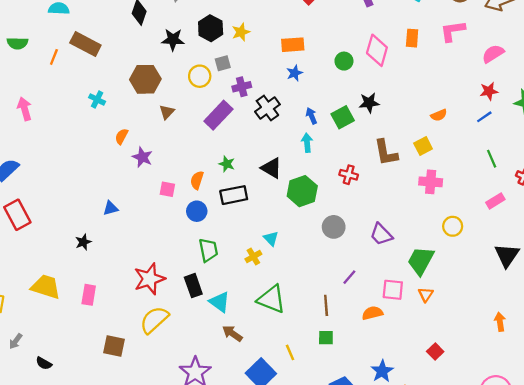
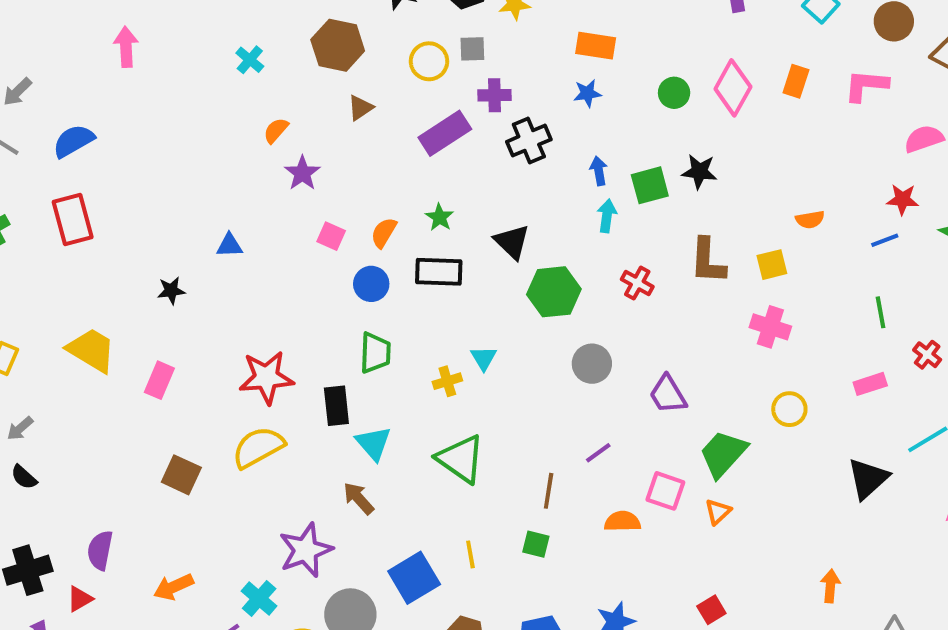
cyan arrow: (307, 143) -> (607, 216), moved
brown arrow: (232, 333) -> (359, 498), moved
black semicircle: (44, 363) -> (24, 477), moved

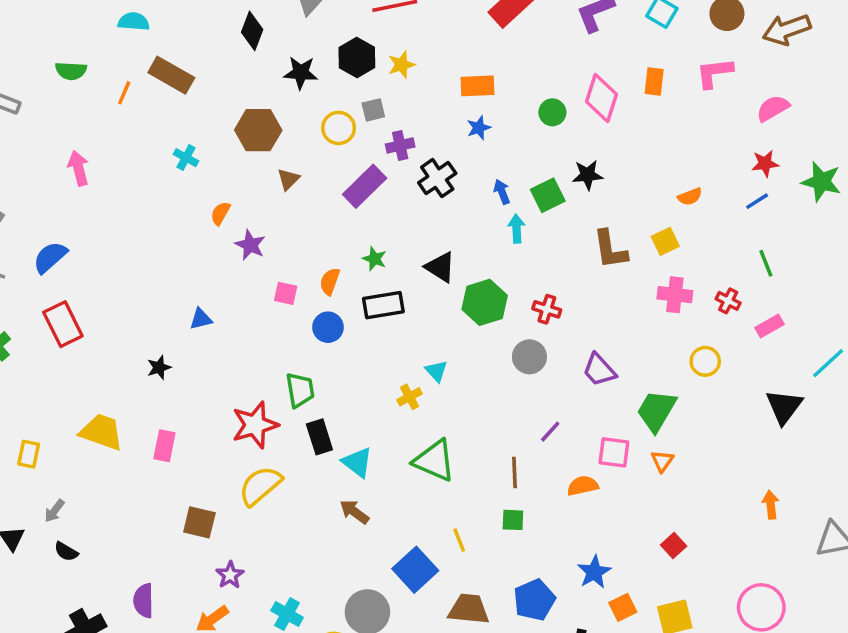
red cross: (637, 283) -> (547, 309), moved
green trapezoid: (375, 353) -> (300, 390), moved
red cross: (927, 355) -> (728, 301), moved
purple star: (306, 550) -> (230, 575), moved, size x0.6

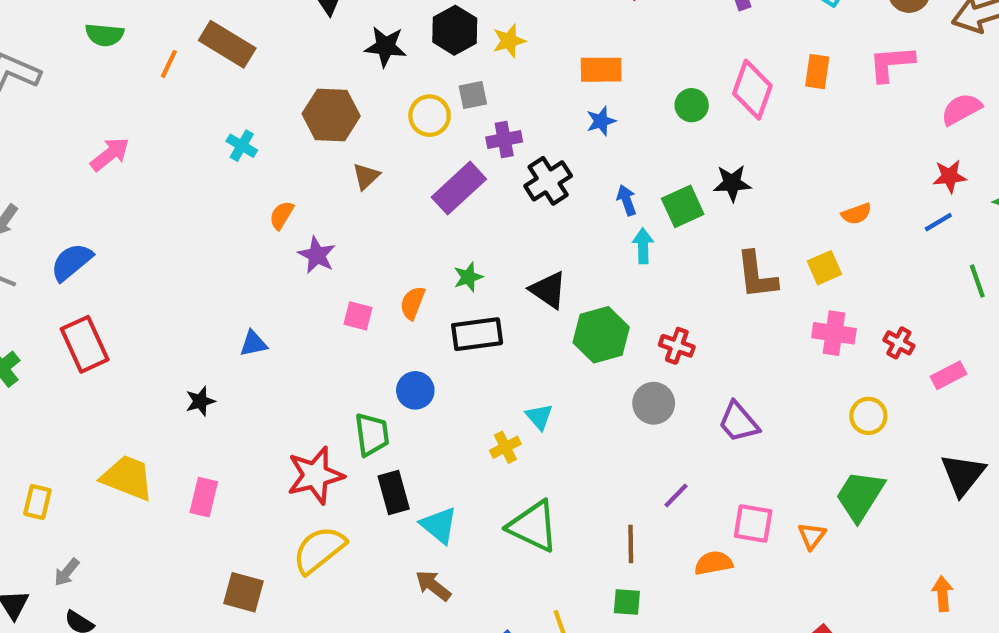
pink arrow: (78, 168) -> (110, 154), turned 64
green star: (375, 259) -> (468, 277), turned 30
green line: (766, 263) -> (977, 281), moved
blue circle: (328, 327) -> (415, 390), moved
green trapezoid: (656, 411) -> (860, 496), moved

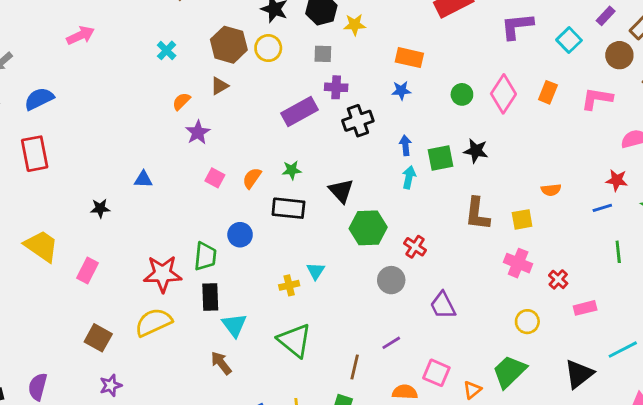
yellow circle: (430, 116) -> (268, 48), moved
brown triangle: (366, 176) -> (219, 86), moved

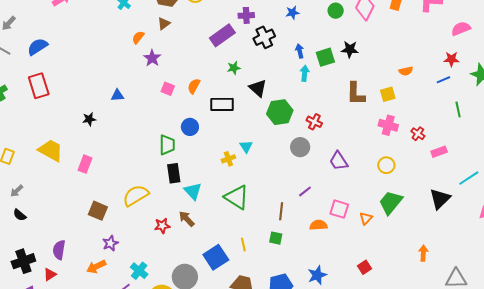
green star: (292, 170) -> (234, 68), moved
red star: (163, 274) -> (162, 226), moved, size x0.6
yellow circle: (527, 322) -> (386, 165), moved

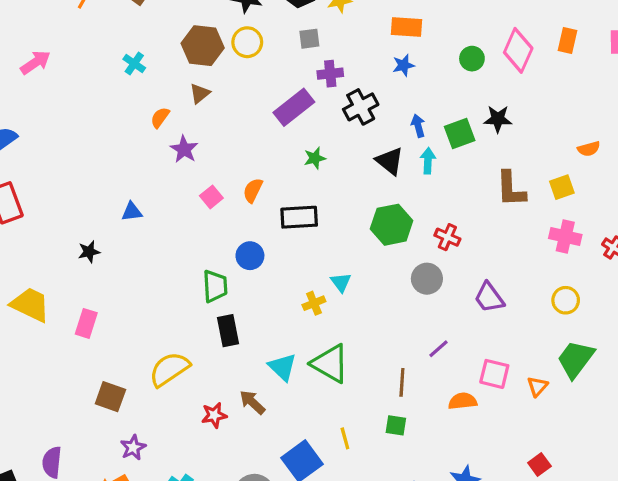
black triangle: (258, 88) -> (390, 161), moved
pink square: (168, 89) -> (211, 197), turned 32
cyan triangle: (193, 191) -> (282, 367), moved

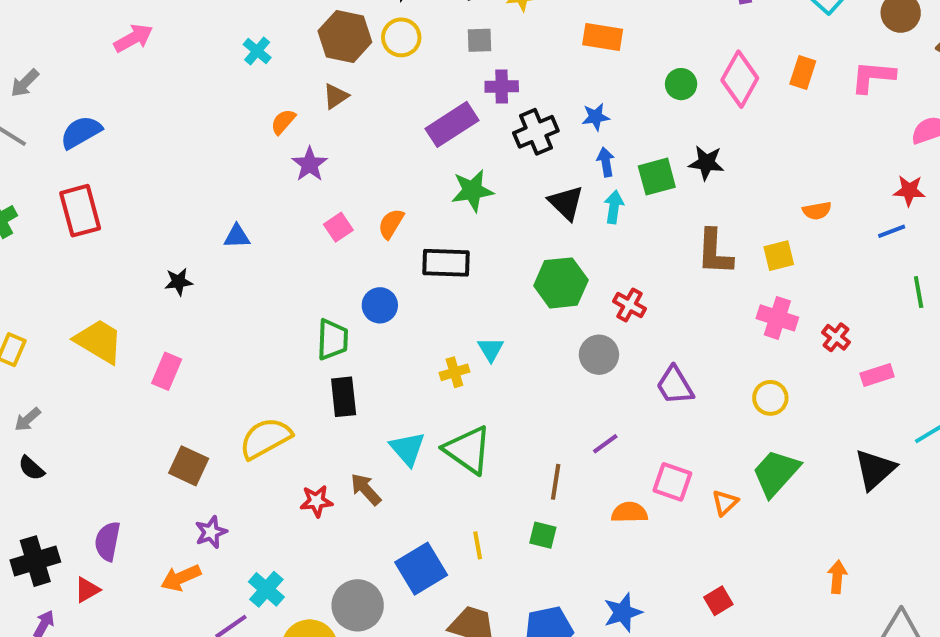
blue star: (404, 65) -> (596, 117), moved
green star: (315, 158) -> (472, 191), size x1.5

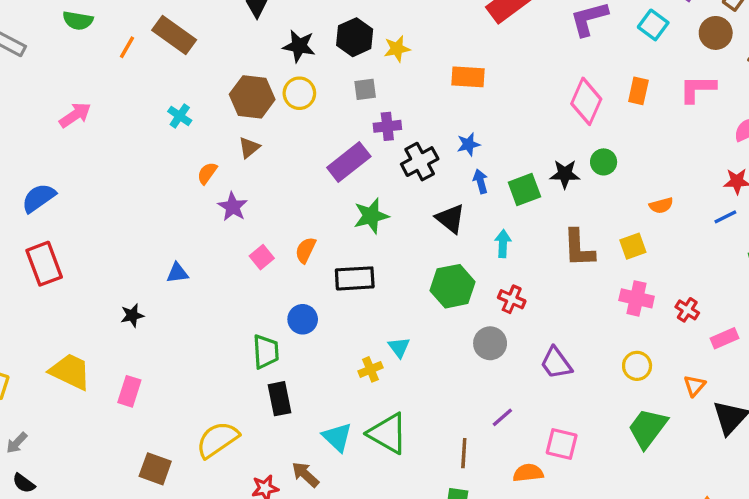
green circle: (681, 84) -> (604, 162), moved
cyan arrow: (614, 207) -> (503, 244), moved
orange triangle: (725, 503) -> (695, 386), moved

